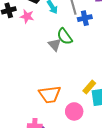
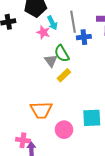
pink star: (27, 16) -> (43, 32), moved
yellow rectangle: (89, 87) -> (64, 75), moved

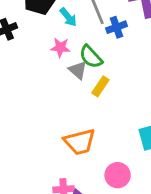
pink star: (43, 32) -> (60, 47), moved
pink circle: (64, 130) -> (118, 175), moved

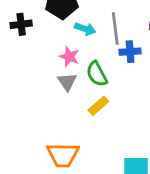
cyan arrow: (68, 17) -> (85, 29), turned -48
gray triangle: (78, 70) -> (67, 82), moved

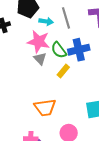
blue cross: (130, 52) -> (79, 50), moved, size x1.5
pink star: (69, 57) -> (39, 42), size x1.6

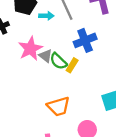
pink star: (39, 42) -> (30, 49), moved, turned -30
green semicircle: (59, 50) -> (58, 61), moved

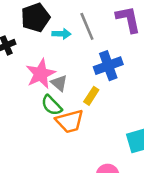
green semicircle: (58, 61) -> (52, 105), moved
orange trapezoid: (58, 106) -> (70, 121), moved

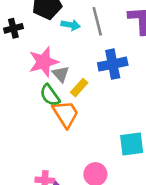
yellow rectangle: (91, 96) -> (79, 88), moved
orange trapezoid: (70, 121) -> (66, 114), turned -116

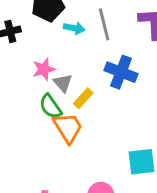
pink star: (44, 62) -> (44, 69), size x0.7
blue cross: (113, 64) -> (121, 72), turned 32

